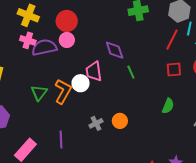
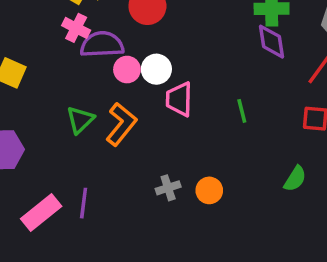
pink circle: (67, 40) -> (127, 70), moved
purple diamond: (115, 50) -> (272, 42), moved
white circle: (81, 83) -> (156, 69), moved
purple line: (61, 140) -> (84, 203), moved

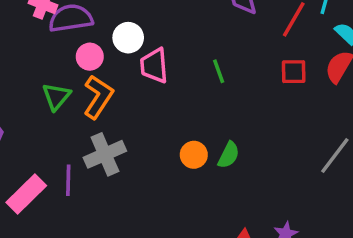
pink circle: (127, 70) -> (90, 57), moved
green semicircle: (295, 179) -> (229, 155), moved
gray cross: (168, 188) -> (105, 154), moved, size x1.6

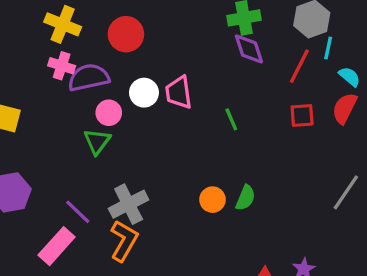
pink trapezoid: (154, 66) -> (179, 92), moved
green triangle: (56, 97) -> (97, 141), moved
orange L-shape: (98, 97) -> (124, 241), moved
purple line: (68, 180) -> (78, 212), moved, turned -44

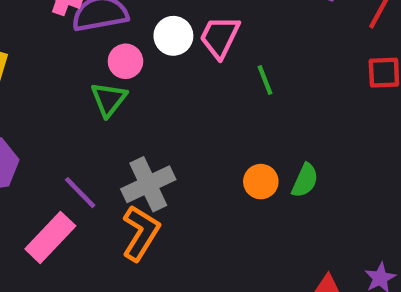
pink trapezoid: (179, 92) -> (220, 37), turned 32
green line: (231, 119) -> (265, 80), moved

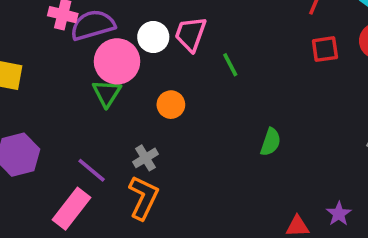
pink circle: (125, 61) -> (117, 61), size x1.6
orange circle: (261, 182) -> (171, 105), moved
gray cross: (148, 184) -> (146, 158), size x0.6

